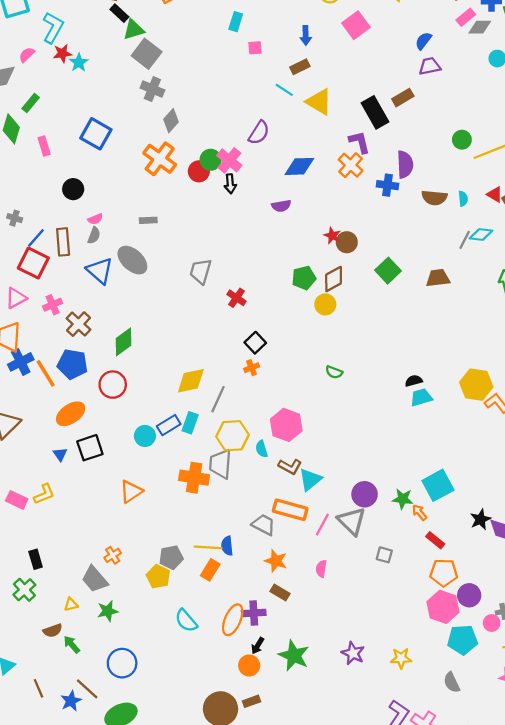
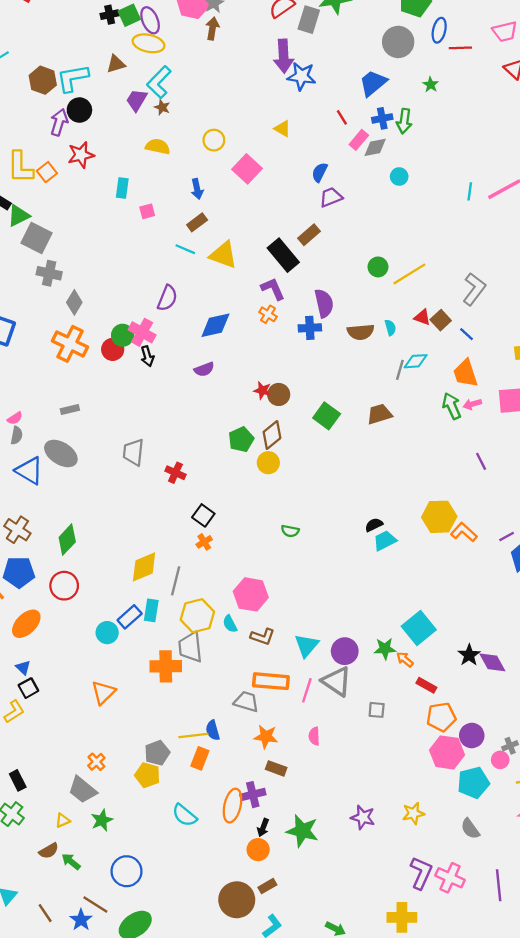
orange cross: (351, 165) -> (268, 314), size x0.7
black square: (90, 448) -> (28, 688), moved, size x0.7
cyan triangle: (310, 480) -> (307, 646), moved

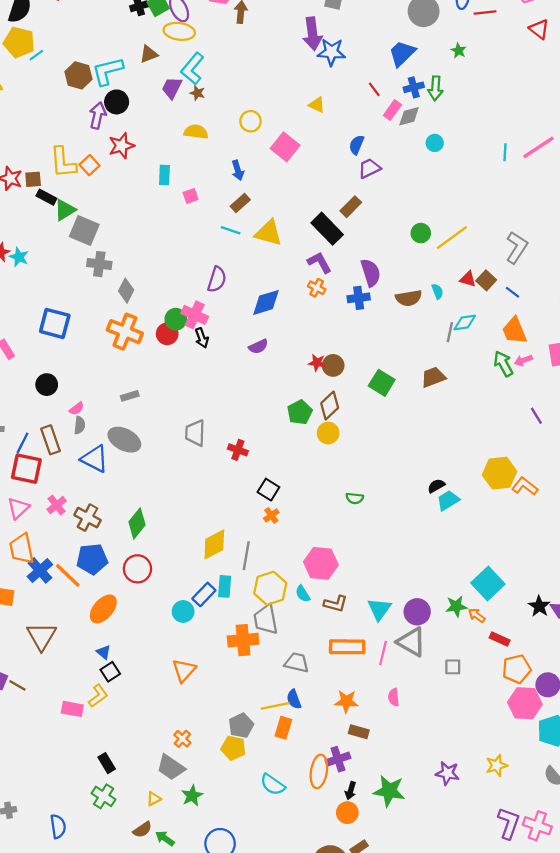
gray trapezoid: (246, 702) -> (297, 663), moved

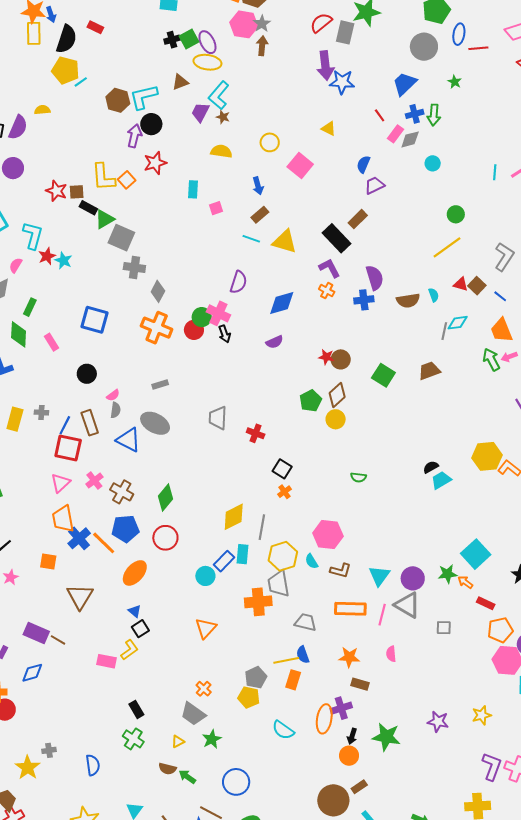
green circle: (421, 233) -> (456, 214), moved
brown semicircle: (142, 830) -> (167, 769), turned 48

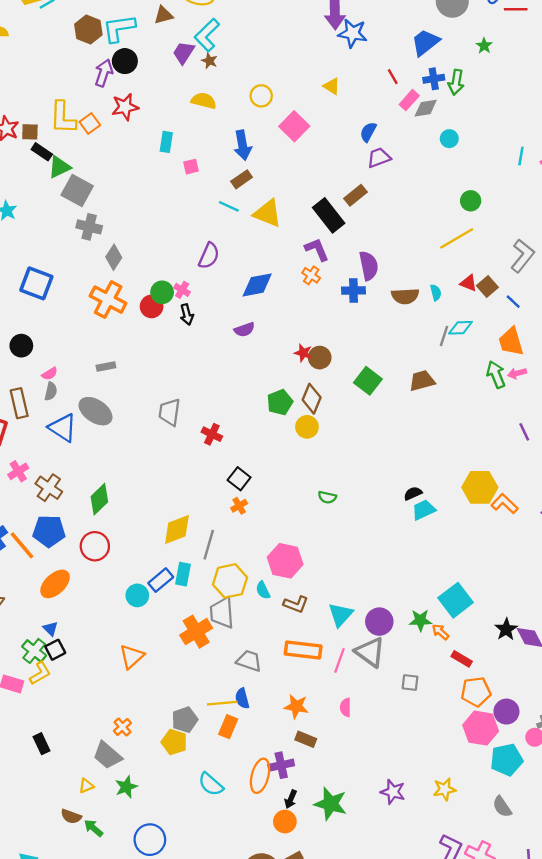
blue arrow: (258, 186) -> (243, 145), size x1.4
pink cross: (218, 313) -> (182, 290), size x0.6
brown diamond: (337, 395) -> (312, 399), turned -30
orange cross: (258, 602) -> (196, 632), turned -32
green cross: (133, 739) -> (34, 651), moved

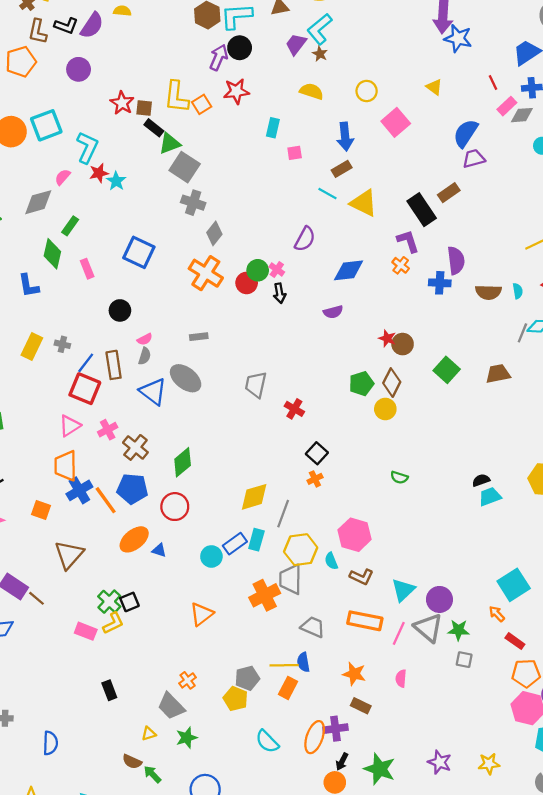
blue semicircle: (368, 132) -> (466, 133), size x1.5
green star: (420, 620) -> (459, 630), moved
blue triangle: (50, 629) -> (159, 550), moved, turned -32

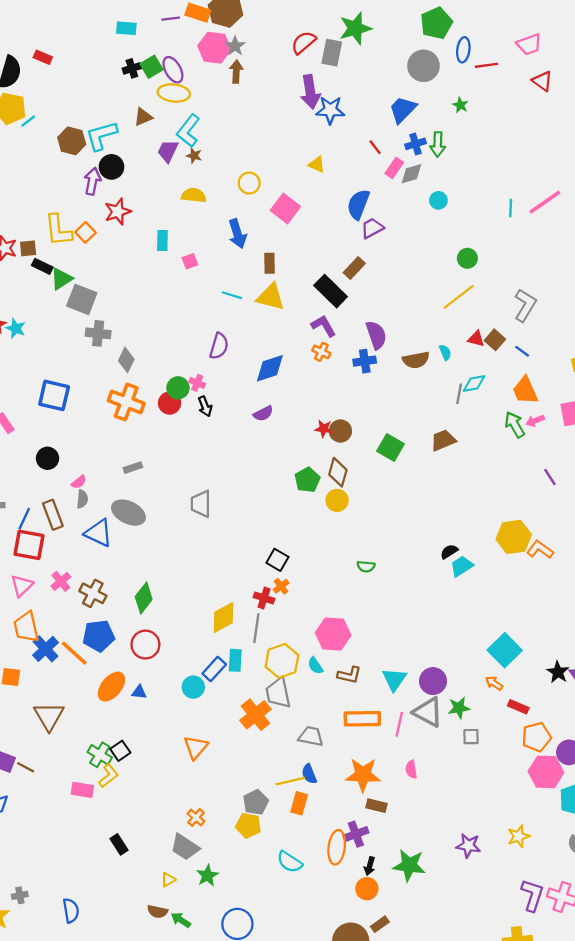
brown rectangle: (342, 169) -> (270, 263), moved, turned -48
red cross: (294, 409) -> (264, 598), moved
orange star: (354, 674) -> (363, 775), size x1.4

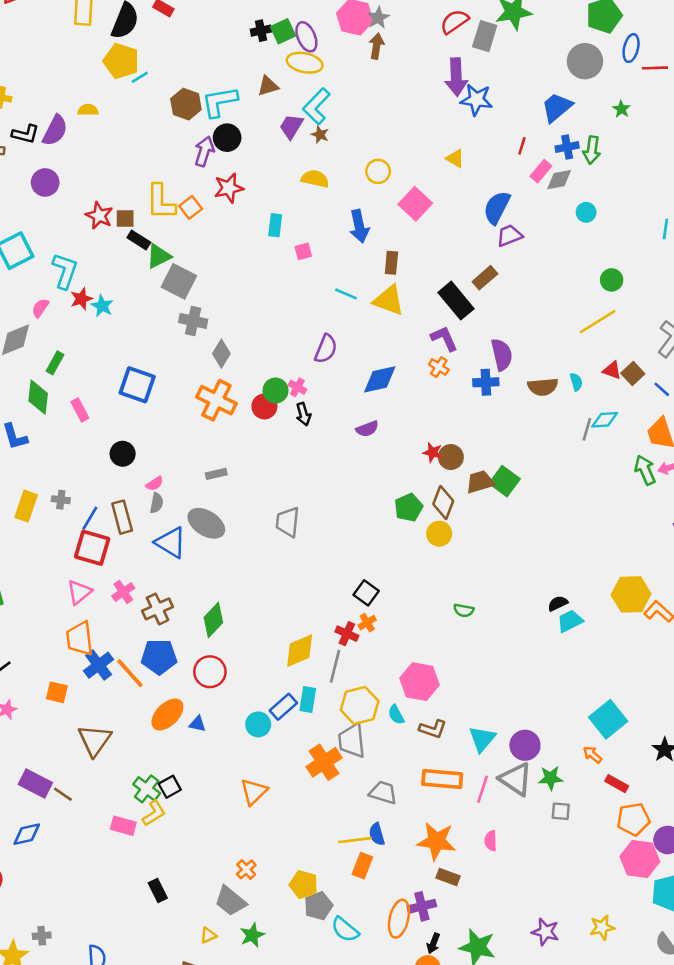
red line: (375, 147) -> (522, 146), turned 49
brown trapezoid: (443, 440) -> (480, 482), moved
brown cross: (93, 593) -> (157, 609), turned 32
gray pentagon: (256, 802) -> (318, 906), moved

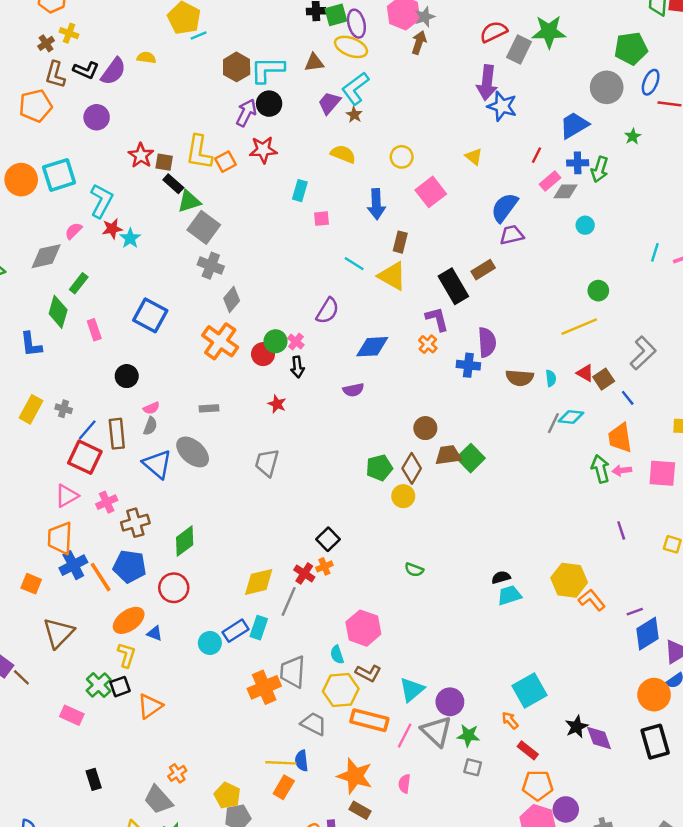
red star: (433, 452) -> (277, 404), moved
yellow hexagon: (360, 706) -> (341, 690), moved
orange triangle: (254, 792) -> (150, 706), moved
yellow L-shape: (154, 813) -> (127, 655), moved, turned -50

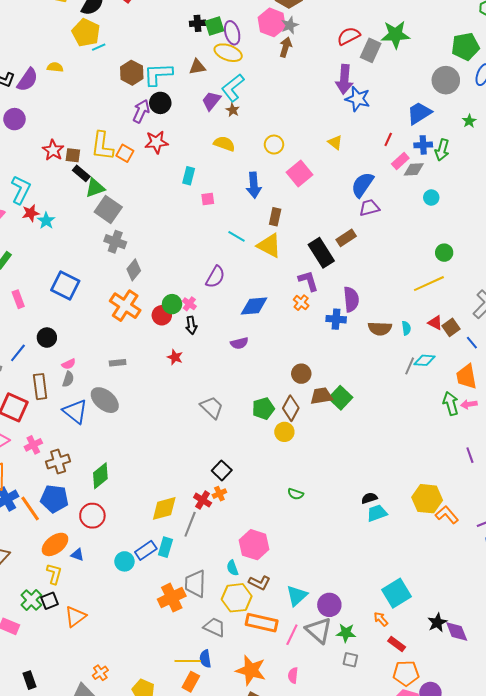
orange square: (225, 162) -> (125, 153), turned -30
blue line: (87, 430) -> (18, 353), moved
gray trapezoid: (267, 463) -> (212, 407), moved, turned 120

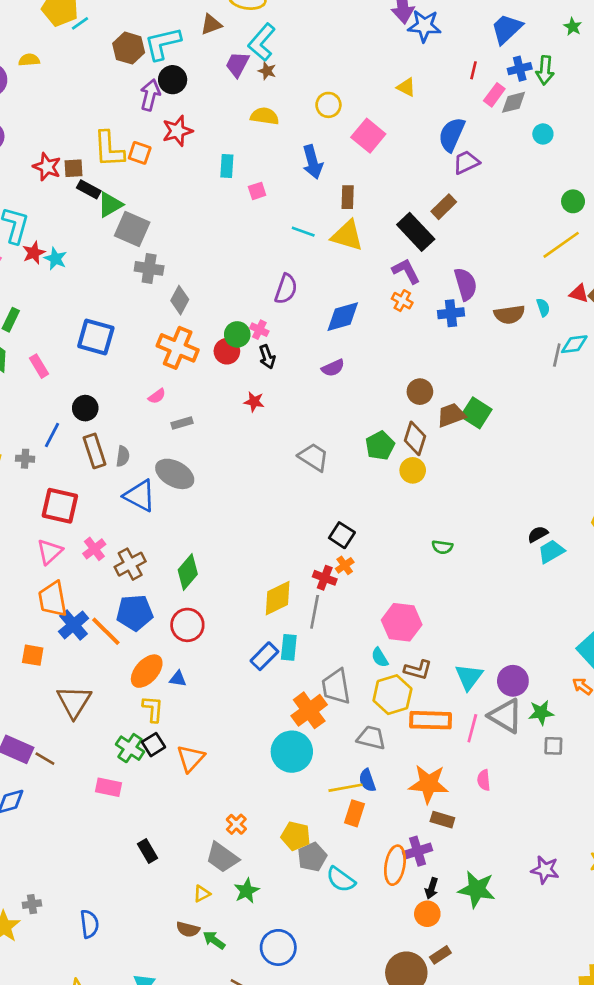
pink semicircle: (69, 364) -> (157, 396), moved
brown rectangle: (40, 387) -> (95, 451), moved
cyan circle: (124, 561) -> (292, 752), moved, size x1.6

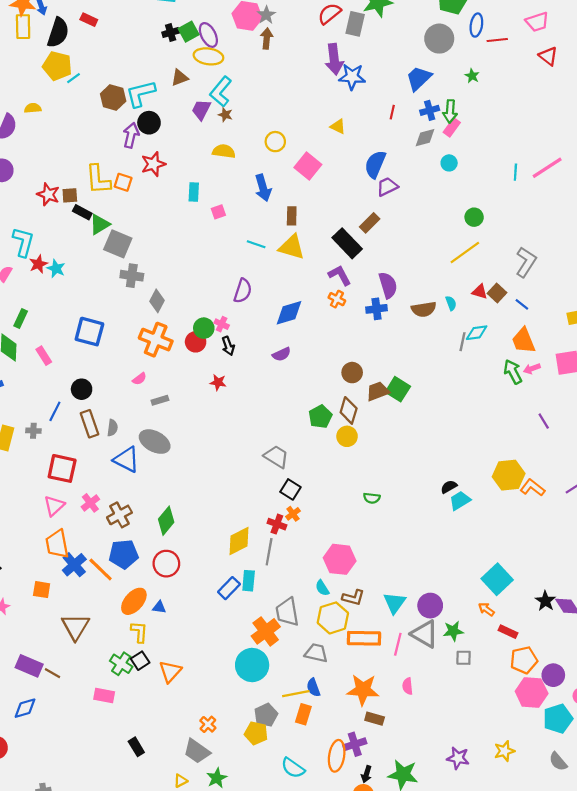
pink rectangle: (494, 95) -> (452, 127), moved
gray trapezoid: (313, 457) -> (276, 457), moved
gray pentagon: (312, 857) -> (266, 715), moved

